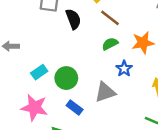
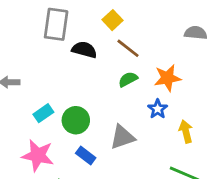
black semicircle: (73, 19) -> (84, 50), turned -54
blue star: (124, 69) -> (158, 109), moved

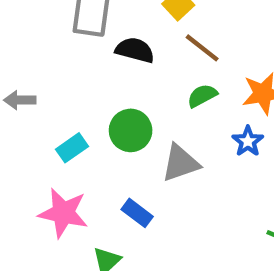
green circle: (76, 120) -> (131, 130), moved
gray triangle: (122, 137) -> (180, 163), moved

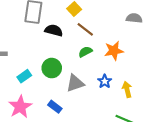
blue star: (248, 141) -> (105, 81), moved
pink star: (63, 213) -> (20, 107), turned 30

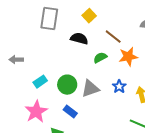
brown line: (85, 29) -> (113, 37), moved
black semicircle: (54, 30) -> (79, 39), moved
green circle: (52, 68) -> (67, 85), moved

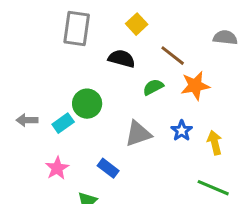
gray arrow: (16, 60) -> (27, 120), moved
green circle: (67, 85) -> (87, 104), moved
pink star: (36, 112) -> (57, 168), size x0.7

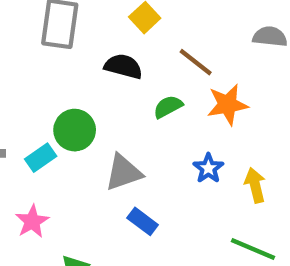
gray triangle: (138, 134) -> (123, 173), moved
blue rectangle: (108, 168) -> (143, 221), moved

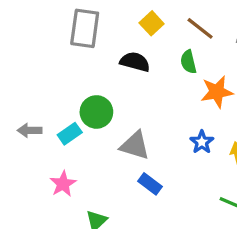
brown line: (196, 62) -> (200, 28), moved
green semicircle: (168, 107) -> (188, 62), moved, turned -75
gray triangle: (123, 173) -> (135, 145), turned 36

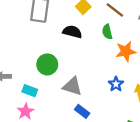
cyan rectangle: (70, 134) -> (30, 91), moved, turned 56

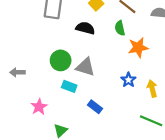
gray triangle: (72, 86) -> (85, 67), moved
cyan rectangle: (30, 91) -> (69, 86), moved

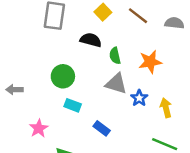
green semicircle: (120, 28) -> (115, 56), moved
gray triangle: (85, 67) -> (116, 84), moved

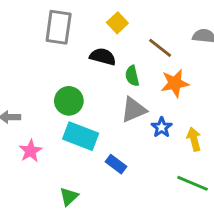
brown line: (138, 16) -> (160, 48), moved
gray triangle: (116, 84) -> (134, 110), turned -40
cyan rectangle: (73, 105) -> (81, 136), size x1.6
pink star: (39, 128) -> (31, 151), moved

